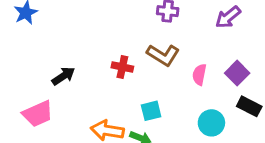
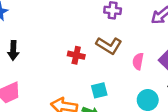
black arrow: (63, 76) -> (13, 50), moved, turned 126

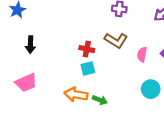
cyan square: (99, 90) -> (88, 69), moved

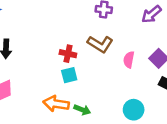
cyan circle: (151, 89) -> (134, 110), moved

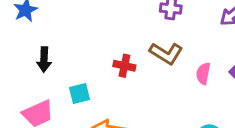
cyan square: (69, 75) -> (80, 94), moved

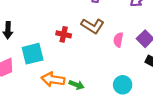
cyan square: (80, 94) -> (33, 54), size x1.5

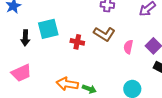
cyan square: (33, 54) -> (48, 29), moved

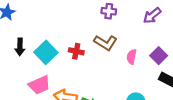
cyan square: (48, 29) -> (46, 52), moved, turned -30
pink trapezoid: (21, 73) -> (39, 85), moved

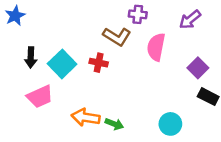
brown L-shape: (106, 43) -> (117, 37), moved
pink semicircle: (132, 57) -> (156, 47), moved, size x1.5
pink trapezoid: (39, 85) -> (40, 97), moved

